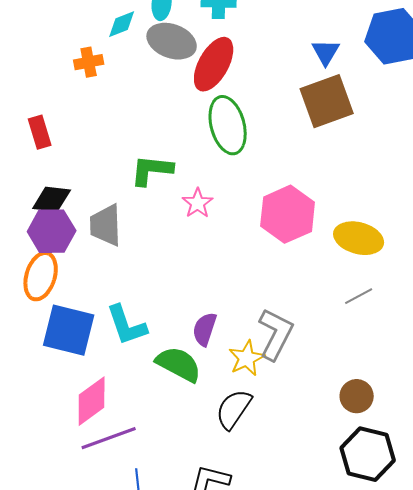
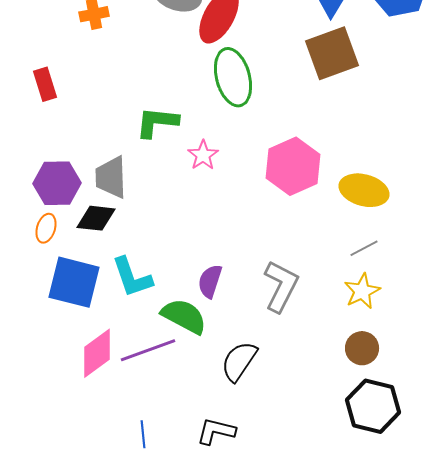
black diamond: (52, 199) -> (96, 218), moved
orange ellipse: (41, 276) -> (46, 228), size x0.6
yellow star: (247, 358) -> (362, 291), moved
purple line: (109, 438) -> (148, 350), moved

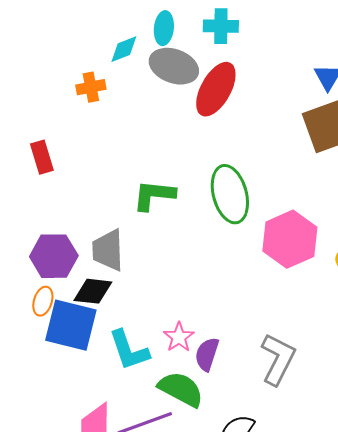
green ellipse: (233, 77) -> (230, 194), moved
pink star: (203, 155) -> (179, 337), moved
blue square: (74, 282) -> (71, 325), moved

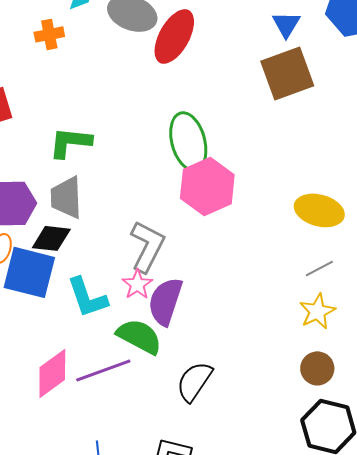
green L-shape: (154, 195) -> (70, 142), moved
pink hexagon: (290, 239) -> (207, 186), moved
purple semicircle: (207, 354) -> (165, 301), size x1.4
gray L-shape: (278, 359) -> (147, 246), moved

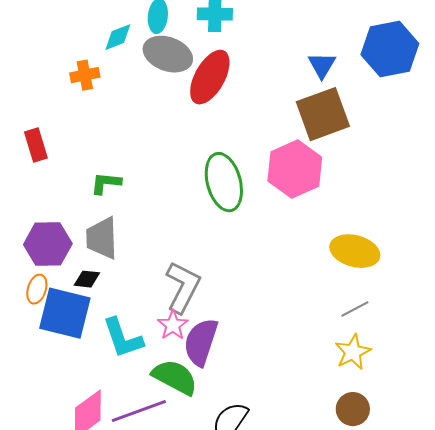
green L-shape: (70, 142) -> (106, 183), size x0.7
pink hexagon: (207, 186) -> (295, 169), moved
black diamond: (51, 238) -> (87, 279), size x0.7

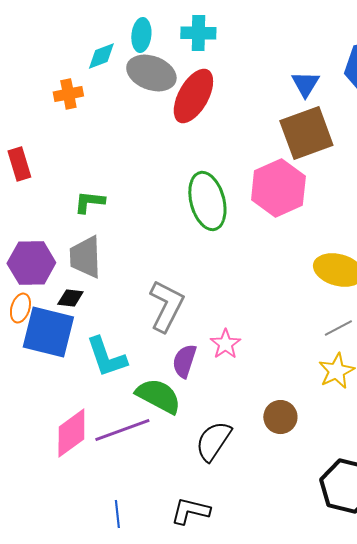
pink star: (173, 325) -> (225, 344), moved
purple semicircle: (201, 342) -> (184, 361), size x0.7
brown circle: (353, 409) -> (280, 417), moved

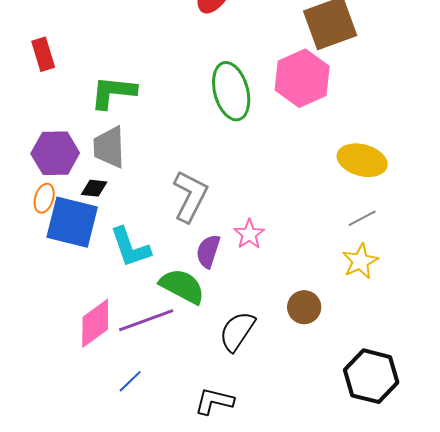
green L-shape: (89, 202) -> (113, 92), size x1.5
blue line: (117, 514) -> (130, 381), moved, turned 52

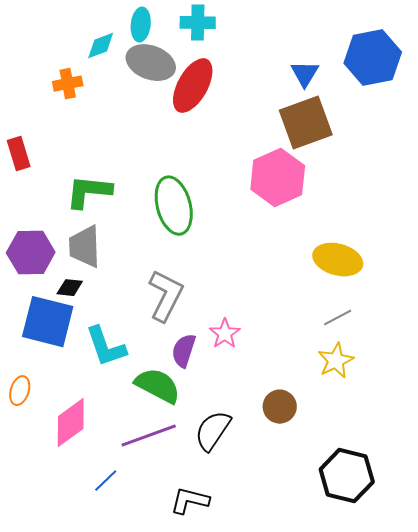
green ellipse: (231, 91) -> (174, 206), moved
orange ellipse: (44, 198) -> (20, 391), moved
purple line: (146, 320) -> (149, 436), moved

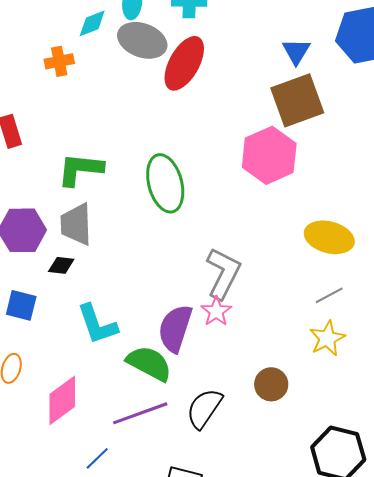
gray L-shape: (166, 296) -> (223, 273), moved
blue square: (48, 322) -> (21, 305), moved, size x0.6
purple semicircle: (184, 351) -> (175, 328), size x1.4

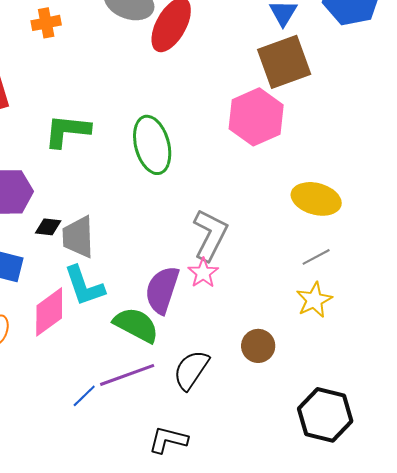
gray trapezoid: (76, 224) -> (78, 237), moved
pink diamond: (62, 400) -> (49, 312), moved
blue line: (97, 458) -> (84, 396), moved

